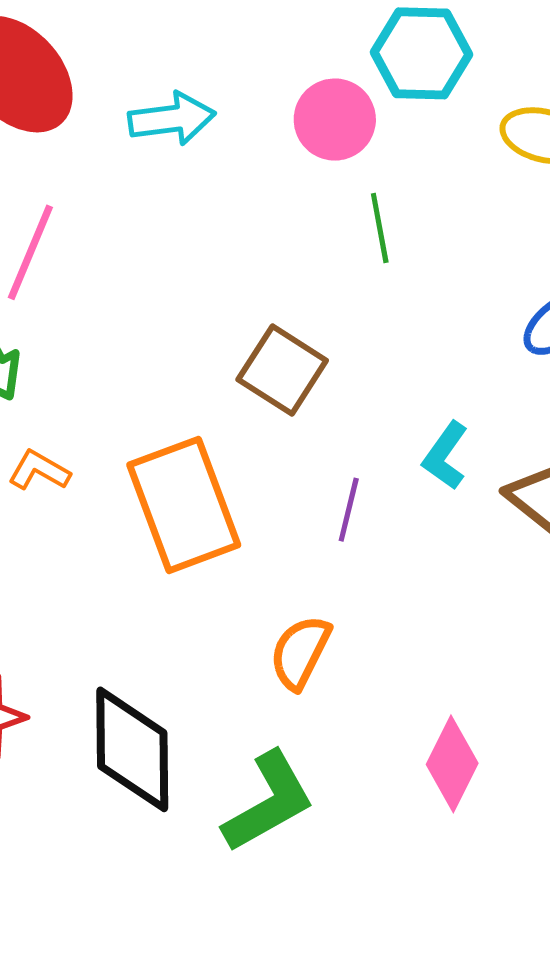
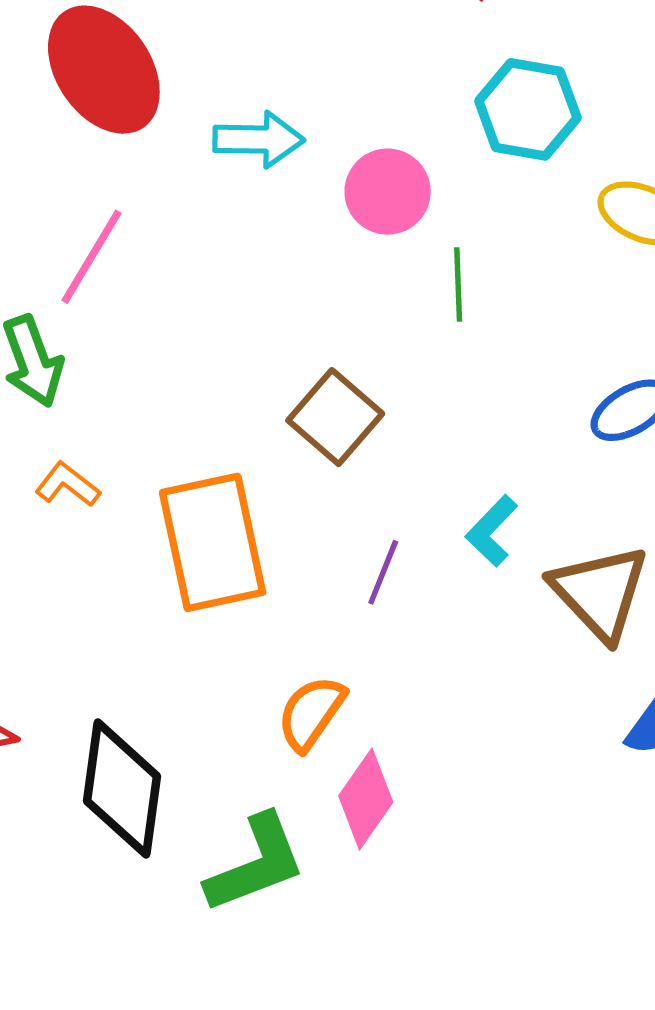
pink circle: (335, 120) -> (388, 192), moved
pink diamond: (452, 764) -> (366, 799), moved

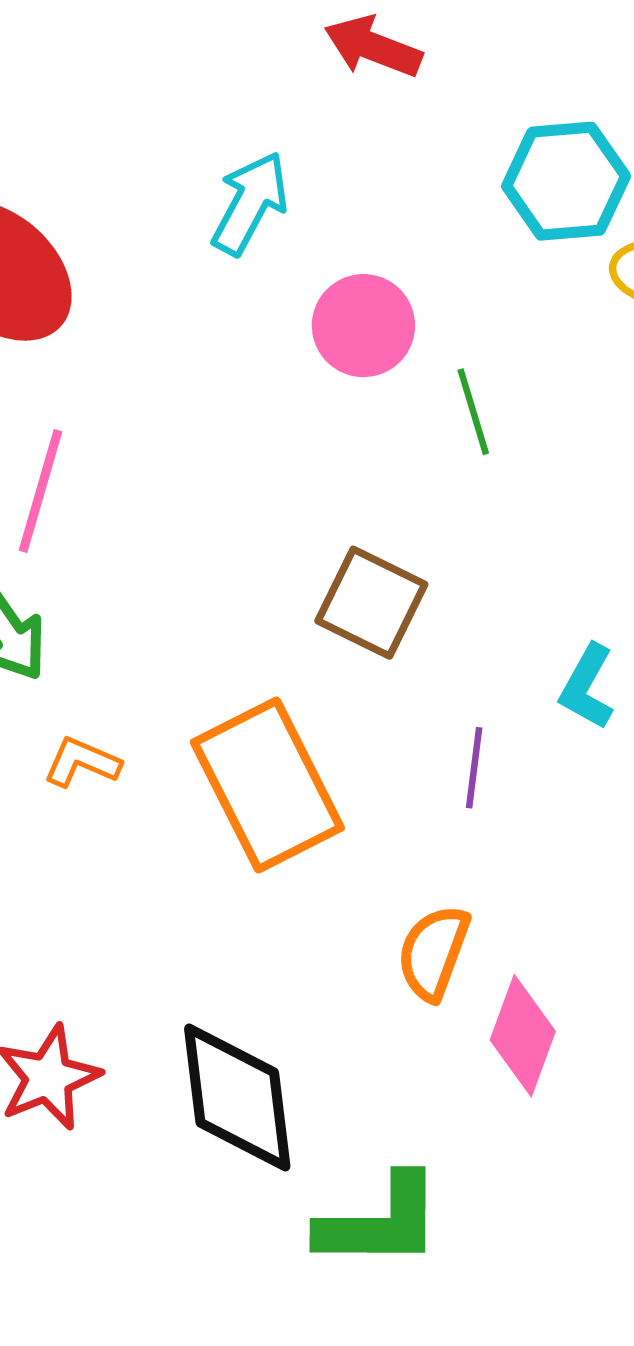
cyan hexagon: (528, 109) -> (566, 181), moved
cyan arrow: (259, 139) -> (250, 203), moved, turned -48
green L-shape: (256, 864) -> (380, 1222), moved, turned 36

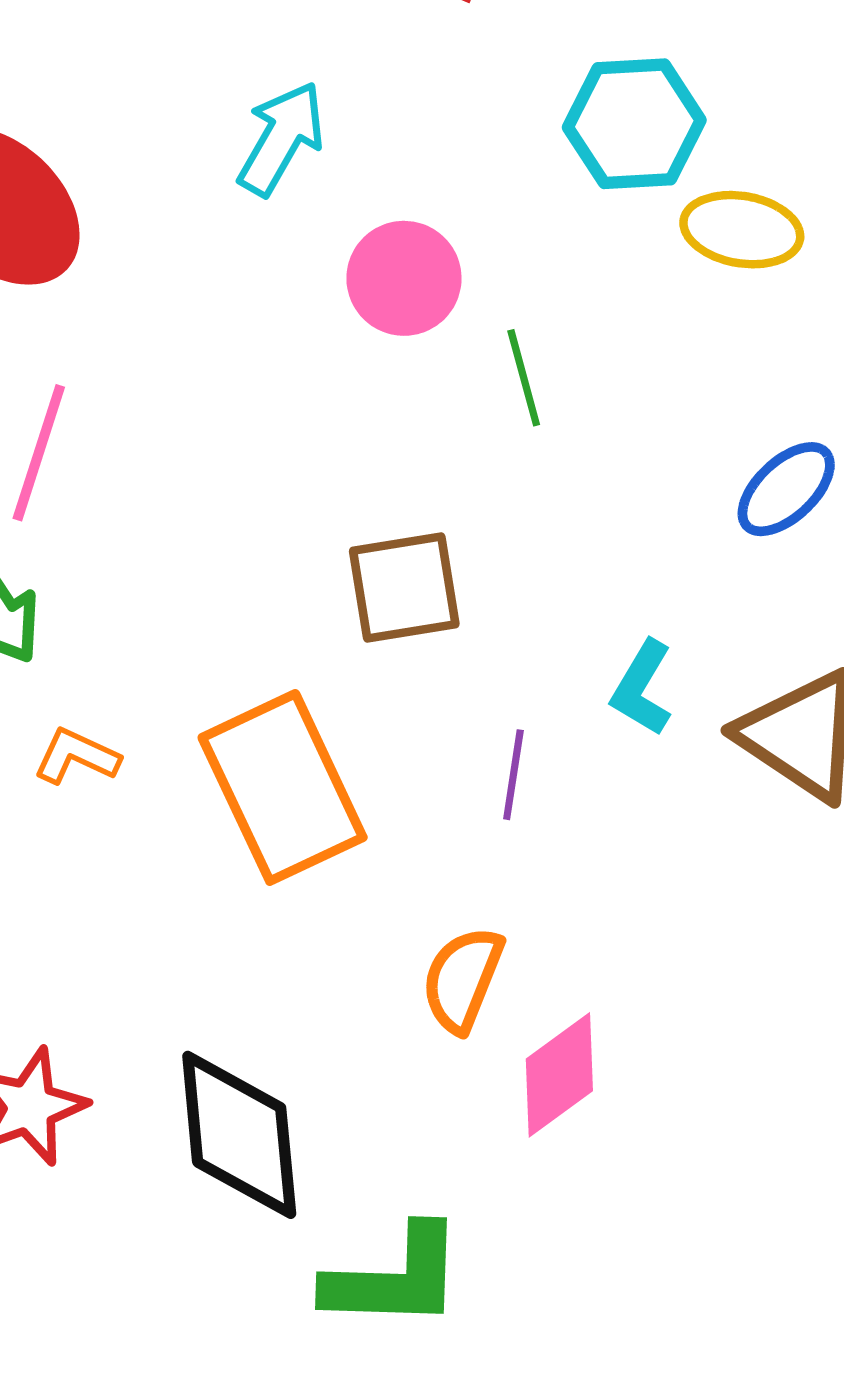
brown square: (371, 603) -> (404, 587), turned -37
pink diamond: (523, 1036) -> (559, 1075), turned 32

